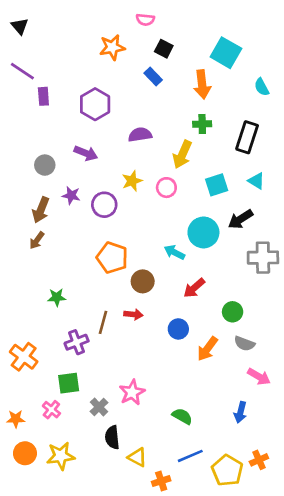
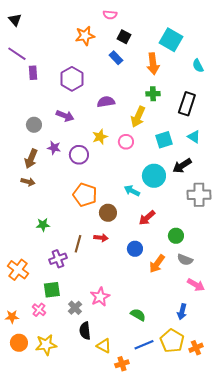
brown arrow: (37, 240) -> (28, 182), turned -112
yellow pentagon: (227, 470) -> (172, 341), moved

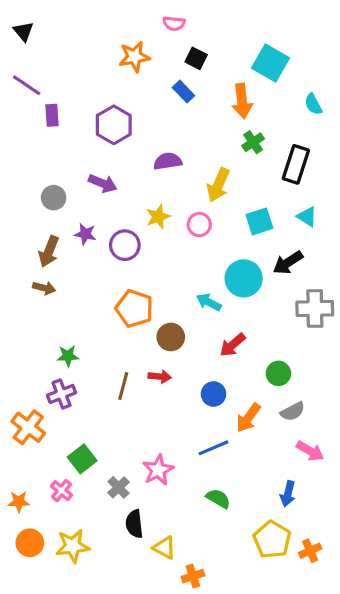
green cross: (153, 94) -> (253, 142), moved, turned -32
purple cross: (58, 259) -> (62, 394), moved
gray semicircle: (185, 260) -> (293, 411), turned -49
green square: (52, 290) -> (82, 459), turned -30
blue line: (144, 345) -> (214, 448), moved

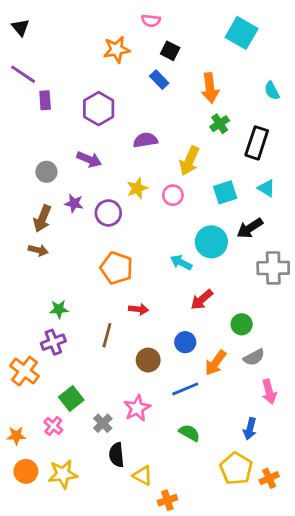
cyan square: (271, 63) -> (242, 33), moved
brown circle: (171, 337) -> (148, 360), moved
red arrow: (160, 377) -> (139, 309), moved
pink arrow: (310, 451) -> (269, 392), turned 45

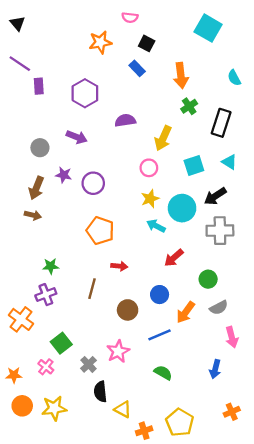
yellow star: (137, 188) -> (150, 199), moved
gray cross: (273, 268) -> (220, 231), moved
yellow pentagon: (236, 469) -> (180, 422), moved

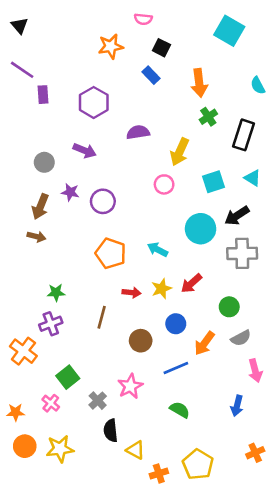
yellow star: (150, 199) -> (161, 289), moved
cyan arrow: (156, 226) -> (158, 250), moved

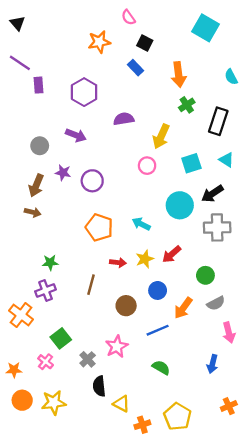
pink semicircle: (143, 19) -> (128, 17), turned 49

